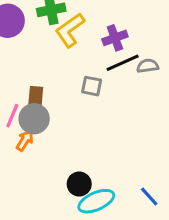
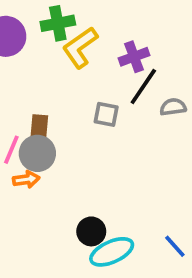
black line: (123, 63) -> (143, 86), turned -32
gray semicircle: (148, 66) -> (173, 107), moved
orange arrow: (25, 140) -> (26, 179), turned 50

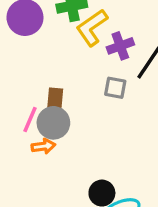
purple cross: (134, 57) -> (120, 46), moved

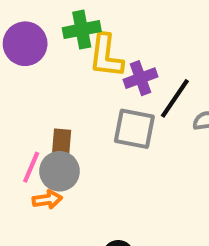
yellow L-shape: (92, 28) -> (106, 56), turned -48
gray square: (115, 88) -> (134, 129), size x1.5

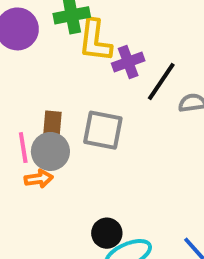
gray square: (134, 129) -> (103, 130), moved
pink line: (31, 167) -> (23, 148), turned -32

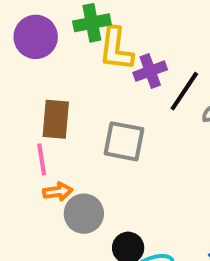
brown rectangle: (52, 124) -> (56, 119), moved, size x1.4
gray circle: (50, 151) -> (84, 214), moved

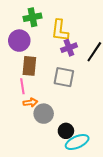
green cross: (92, 23) -> (32, 17), moved
purple circle: (36, 37) -> (19, 41), moved
purple cross: (150, 71) -> (69, 48), moved

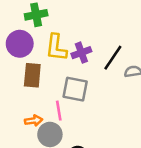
yellow L-shape: (60, 30) -> (56, 48), moved
pink line: (22, 86) -> (59, 111), moved

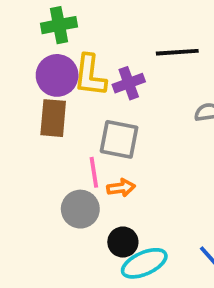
purple circle: (20, 44) -> (57, 75), moved
black line: (113, 58) -> (177, 52), moved, turned 52
orange arrow: (34, 121) -> (121, 188), moved

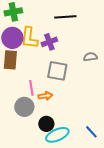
black line: (177, 52) -> (65, 17), moved
gray square: (119, 139) -> (57, 71), moved

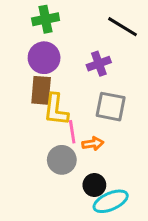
black line: (65, 17) -> (122, 27), turned 35
yellow L-shape: (29, 38) -> (56, 110), moved

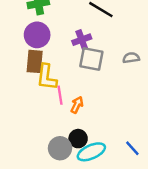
gray square: (111, 107) -> (91, 59), moved
orange arrow: (93, 144) -> (77, 105), turned -56
gray circle: (62, 160) -> (60, 148), moved

